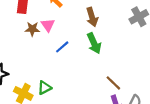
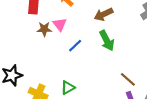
brown arrow: (92, 17) -> (104, 14), turned 84
green triangle: (44, 88) -> (68, 88), moved

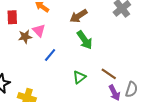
blue line: (75, 46) -> (50, 55), moved
green triangle: (68, 88) -> (79, 77), moved

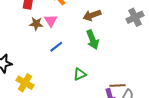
brown line: (109, 74) -> (118, 85), moved, turned -49

